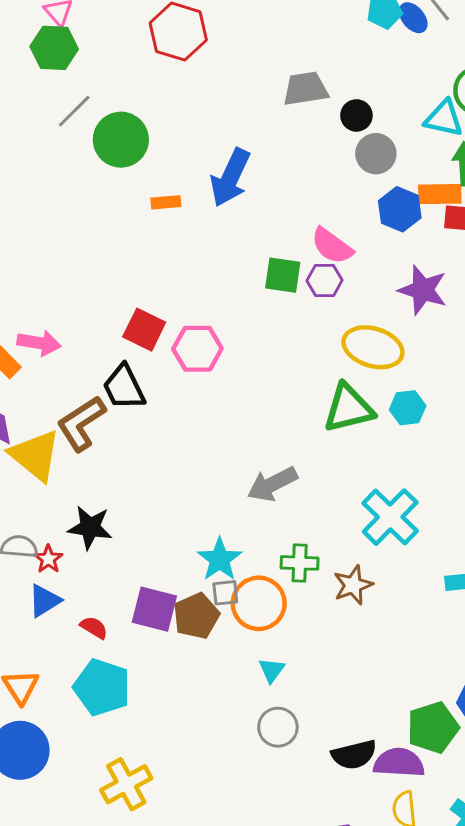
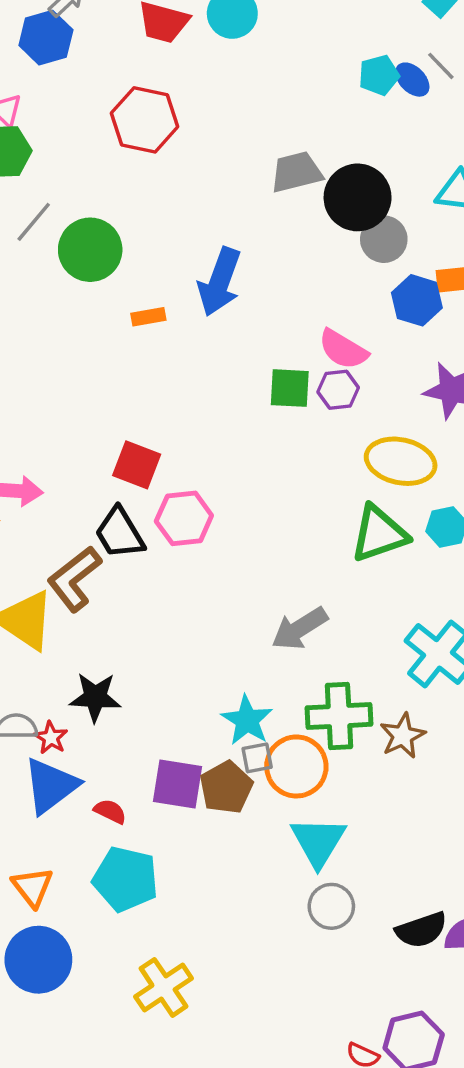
black circle: (356, 115) -> (358, 197), size x1.8
pink hexagon: (197, 349) -> (184, 518), moved
green cross: (300, 563) -> (339, 716), size x1.5
blue triangle: (44, 601) -> (51, 786), size x1.5
cyan triangle: (272, 670) -> (318, 842), size x1.8

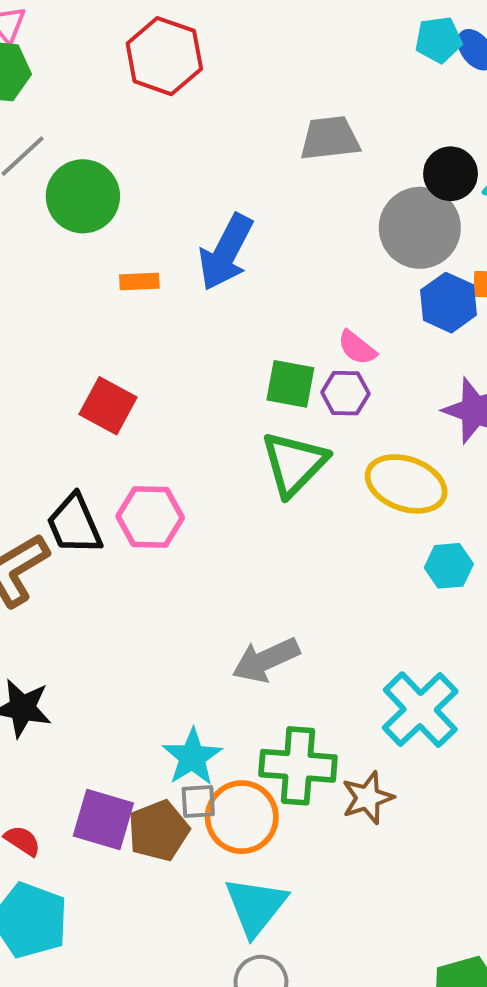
black circle: (358, 197) -> (451, 174), moved, size x0.7
gray circle: (384, 239) -> (420, 228), size x1.5
pink semicircle: (343, 349) -> (357, 348), size x0.7
red square: (137, 465) -> (108, 406), moved
green triangle: (379, 534) -> (294, 464), moved, turned -34

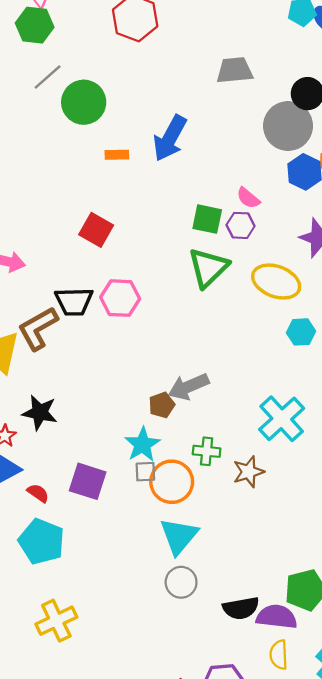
black trapezoid: (74, 524) -> (74, 301), turned -69
green cross: (298, 766) -> (207, 451), size x0.6
brown pentagon: (159, 831) -> (162, 405), moved, size x0.7

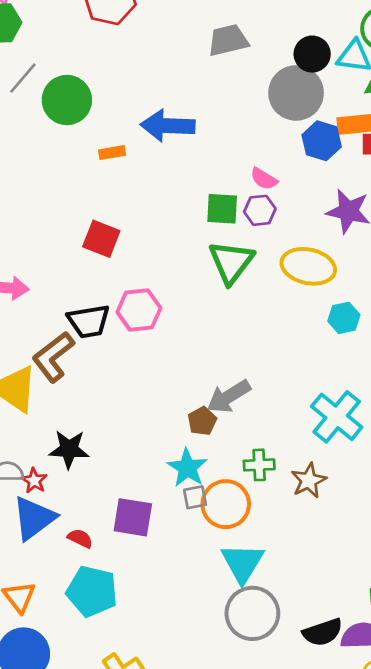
blue arrow: (170, 138) -> (168, 126), turned 72
gray circle: (181, 582) -> (252, 613), size x1.5

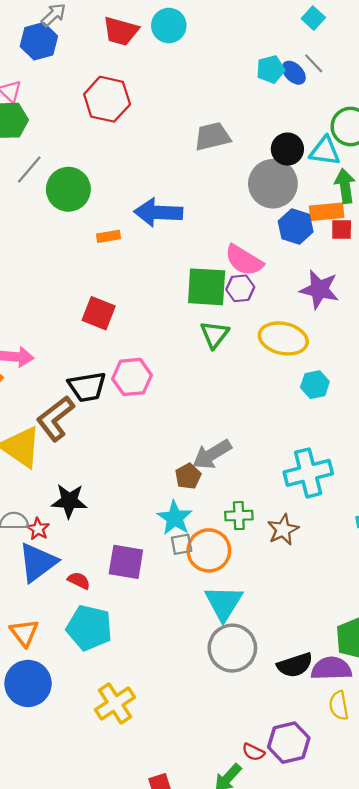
pink semicircle: (264, 179) -> (244, 260), size x1.6
green square: (222, 209) -> (207, 287), size x1.4
green triangle: (231, 262) -> (215, 334), size x0.7
cyan cross: (337, 417) -> (308, 473), turned 36

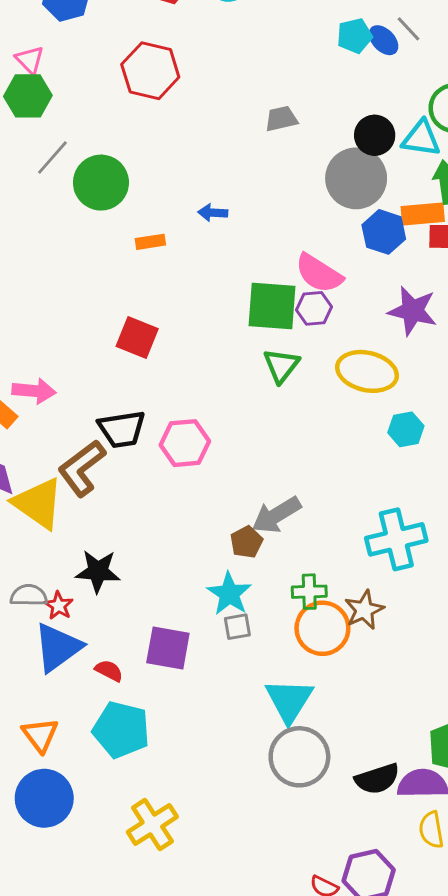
gray trapezoid: (212, 136) -> (281, 119), size x0.7
blue arrow: (158, 212) -> (213, 213), size x0.5
pink hexagon: (132, 377) -> (185, 443), moved
orange circle: (209, 550) -> (322, 628), moved

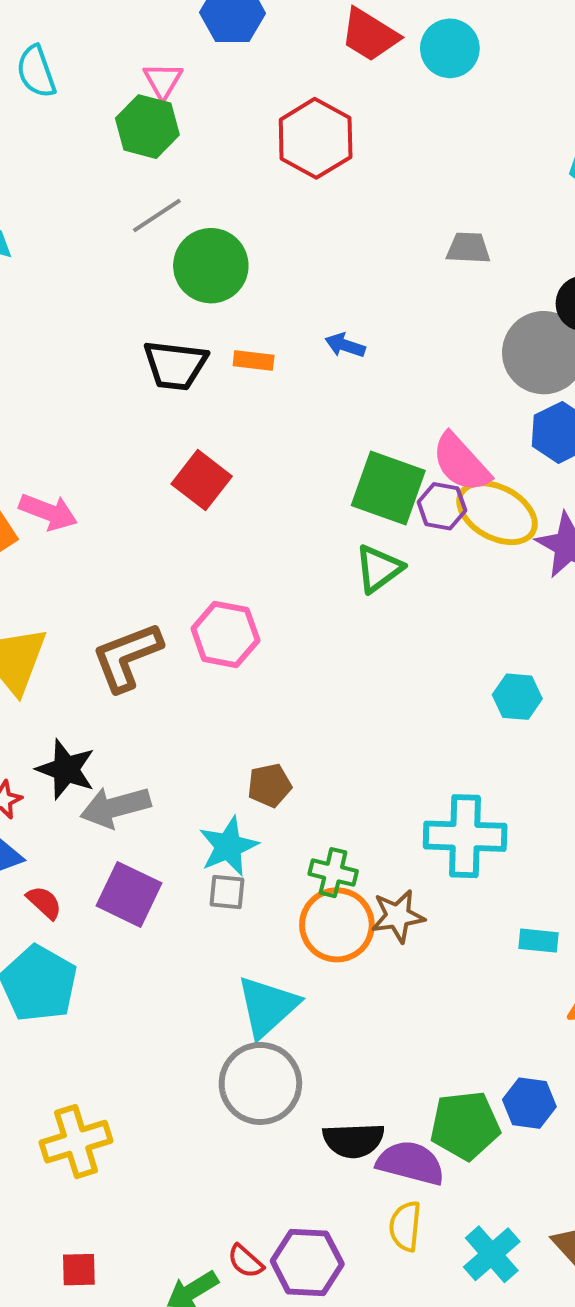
yellow ellipse: (367, 371) -> (497, 513), moved
black trapezoid: (122, 429) -> (175, 365), moved
brown L-shape: (82, 468) -> (127, 657), moved
gray arrow: (276, 515) -> (115, 807), moved
yellow cross: (152, 824) -> (76, 1142), moved

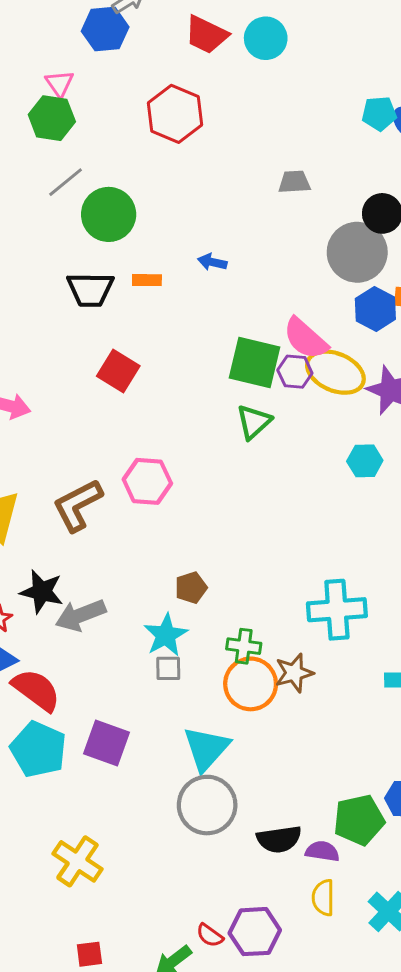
cyan hexagon: (517, 697) -> (365, 461), moved
purple square: (129, 894) -> (106, 743), moved
red semicircle: (44, 902) -> (36, 690), size x1.8
yellow cross: (76, 1142) -> (78, 861), turned -33
purple semicircle: (411, 1163) -> (322, 851), size x0.7

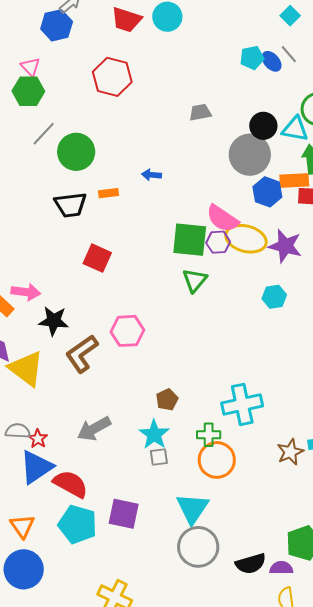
black star: (42, 592) -> (54, 321), moved
cyan cross: (337, 610) -> (242, 404), moved
brown star: (294, 673) -> (290, 452), moved

